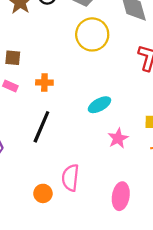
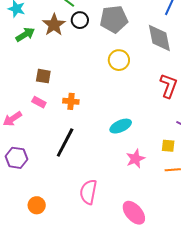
yellow circle: (92, 34) -> (119, 60), size x0.7
orange circle: (43, 193) -> (37, 205), moved
pink ellipse: (121, 196) -> (134, 213), turned -55

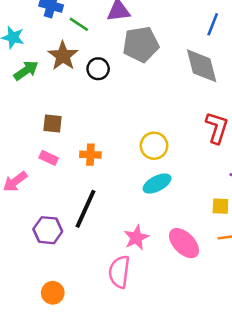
black circle: (80, 20) -> (98, 69), moved
yellow circle: (119, 60) -> (154, 146), moved
purple hexagon: (16, 158) -> (48, 230), moved
pink star: (135, 159) -> (136, 238), moved
pink ellipse: (134, 213) -> (184, 243), moved

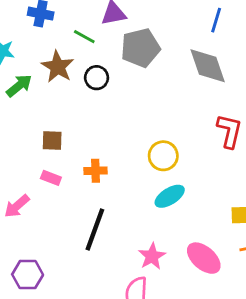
green line: (79, 24) -> (84, 37), moved
purple hexagon: (48, 230) -> (28, 275), moved

